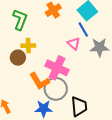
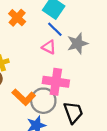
pink cross: (57, 68) -> (56, 82), moved

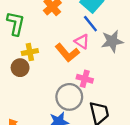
pink cross: (56, 82) -> (85, 79), size x0.6
orange L-shape: (24, 97) -> (67, 53), moved

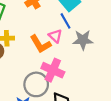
pink cross: (85, 79) -> (53, 70), size x1.5

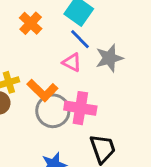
orange L-shape: (40, 44) -> (42, 90), moved
gray circle: (36, 84) -> (53, 111), moved

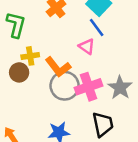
gray star: (109, 58) -> (120, 88), moved, turned -30
pink cross: (80, 108) -> (88, 87), turned -36

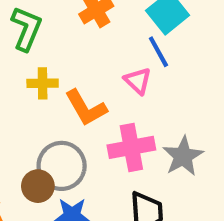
brown circle: (19, 72) -> (38, 186), moved
gray circle: (65, 86) -> (62, 166), moved

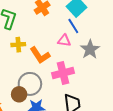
pink triangle: (138, 81) -> (64, 41), turned -32
gray star: (183, 156) -> (90, 49), moved

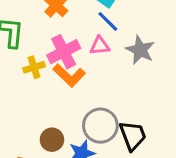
pink cross: (63, 73) -> (64, 52), moved
gray circle: (30, 84) -> (100, 126), moved

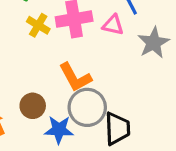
yellow cross: (34, 67) -> (38, 25), turned 30
orange L-shape: (69, 75) -> (75, 77), moved

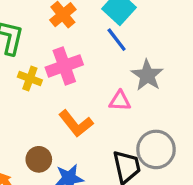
pink triangle: (113, 25) -> (120, 101), moved
gray circle: (87, 107) -> (156, 149), moved

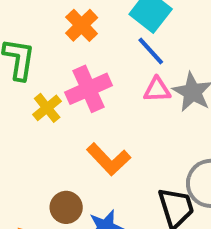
yellow cross: (30, 78) -> (47, 108), turned 35
pink triangle: (120, 101) -> (157, 90), moved

